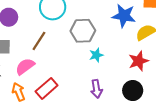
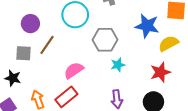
brown line: (39, 41) -> (47, 45), moved
pink semicircle: (25, 66) -> (74, 70), moved

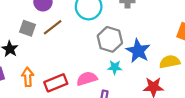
blue star: (147, 26) -> (138, 51), moved
pink semicircle: (74, 70) -> (87, 79), moved

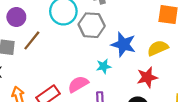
gray hexagon: (110, 39) -> (92, 25), moved

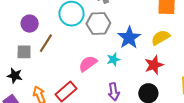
blue star: (123, 44) -> (129, 38), turned 30
pink semicircle: (78, 84) -> (88, 64), moved

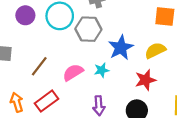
purple circle: (30, 24) -> (25, 15), moved
brown line: (46, 43) -> (39, 66), moved

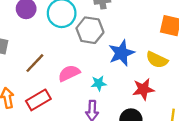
yellow semicircle: (155, 50) -> (157, 60), turned -135
cyan star: (102, 70) -> (99, 83), moved

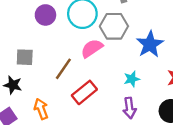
pink semicircle: (69, 73) -> (92, 48), moved
red rectangle: (38, 100) -> (84, 92), moved

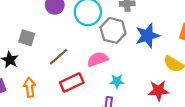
blue star: (150, 44) -> (147, 36), moved
pink semicircle: (92, 48) -> (98, 59), moved

